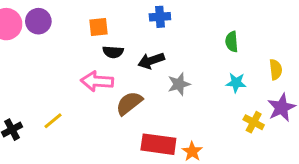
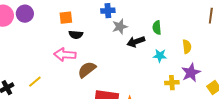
black arrow: (151, 61) -> (136, 42), moved
gray star: (179, 84) -> (120, 27), moved
yellow cross: (254, 122) -> (172, 83), turned -32

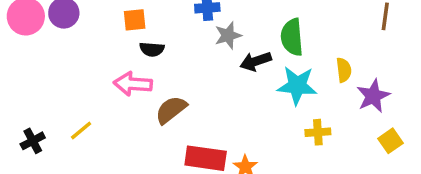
green semicircle: (157, 28) -> (292, 37), size x1.5
cyan star: (160, 56) -> (297, 86), size x1.6
purple star: (191, 73) -> (373, 96), moved

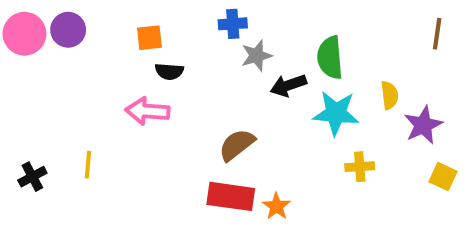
brown semicircle: (171, 110) -> (237, 145), moved
yellow line: (81, 130) -> (88, 165), turned -45
yellow square: (390, 141) -> (443, 177), turned -30

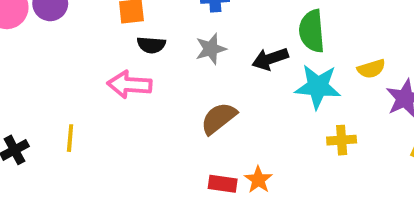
gray star: (257, 56) -> (211, 49), moved
yellow semicircle: (390, 95) -> (371, 69), turned 80
red rectangle: (231, 196) -> (223, 184), moved, size x0.6

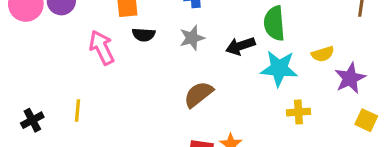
pink arrow: (129, 85) -> (102, 48), moved, turned 60

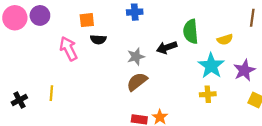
gray star: (192, 38) -> (136, 57), moved
yellow semicircle: (323, 54) -> (225, 39), moved
cyan star: (279, 69) -> (211, 66), moved, turned 30

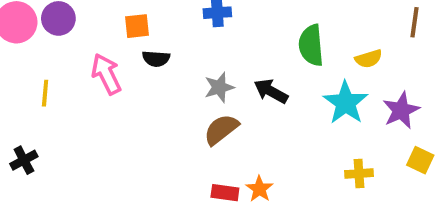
black arrow: (167, 47) -> (271, 91), moved, turned 48
yellow line: (51, 93) -> (45, 93), moved
yellow cross: (208, 94) -> (359, 174), moved

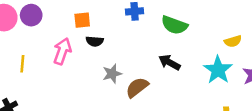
green semicircle: (311, 45) -> (174, 25), moved, turned -65
pink arrow: (106, 74) -> (62, 51), turned 45
gray star: (219, 87) -> (112, 74), moved

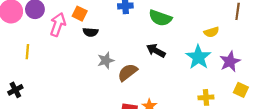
orange square: (82, 20) -> (80, 14), turned 32
pink arrow: (62, 51) -> (58, 24), moved

